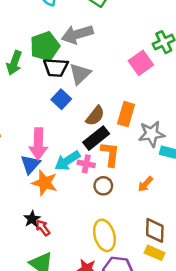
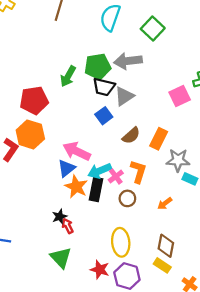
black rectangle: (96, 138) -> (96, 189), moved, turned -50
pink arrow: (38, 144) -> (77, 151), turned 104
pink cross: (86, 164) -> (116, 176), turned 32

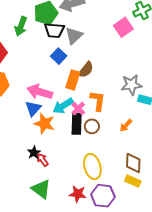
orange rectangle: (159, 139) -> (73, 80), moved
black rectangle: (96, 189) -> (77, 124), moved

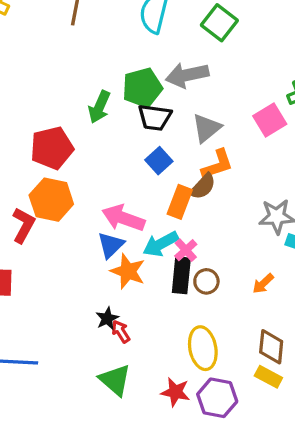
gray triangle: (74, 36) -> (207, 128), moved
orange L-shape: (98, 101) -> (217, 164), moved, turned 60

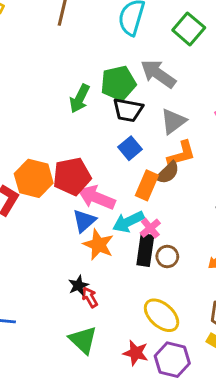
gray arrow: (187, 75) -> (158, 74), turned 45
red pentagon: (52, 148) -> (72, 176), moved
yellow ellipse: (203, 348) -> (162, 315), turned -39

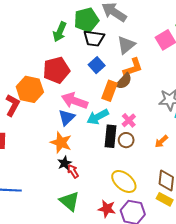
red pentagon: (72, 176) -> (56, 70), moved
pink cross: (150, 228) -> (129, 120), moved
orange star: (98, 245) -> (61, 142), moved

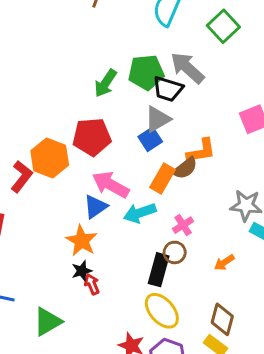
black trapezoid: (94, 38) -> (168, 89), moved
gray triangle: (126, 45) -> (158, 119), moved
black rectangle: (110, 136) -> (159, 270), moved
green triangle: (69, 201) -> (47, 322), moved, turned 40

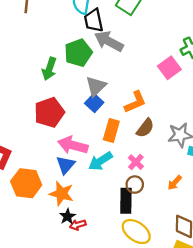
black trapezoid: (168, 89) -> (94, 20), moved, turned 75
orange hexagon: (50, 158) -> (26, 183), moved
brown semicircle: (185, 168) -> (145, 128), moved
red arrow: (92, 284) -> (78, 225), turned -70

